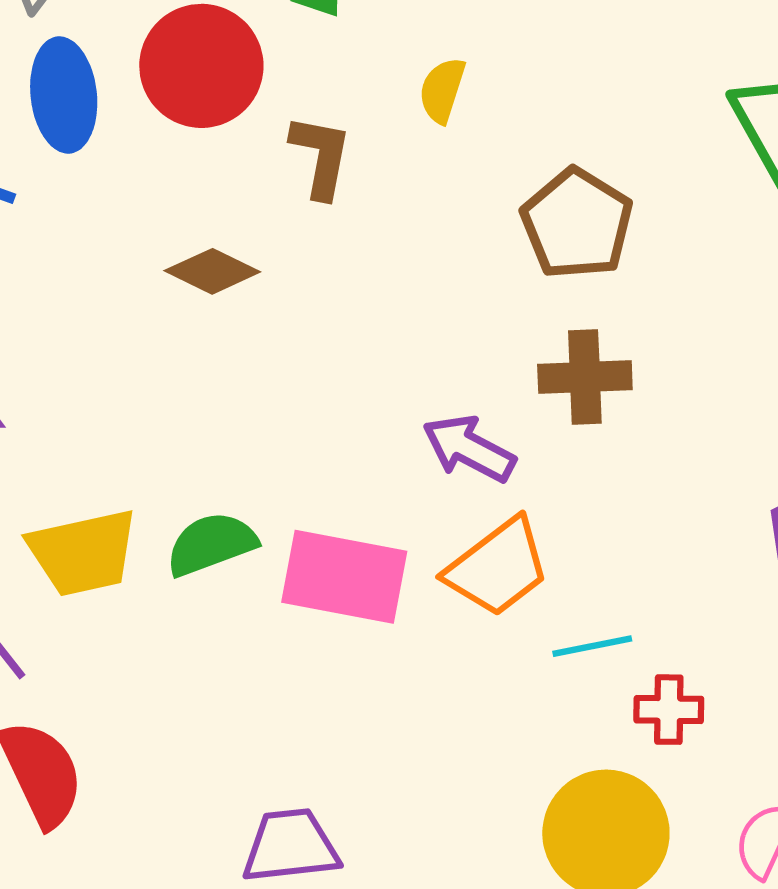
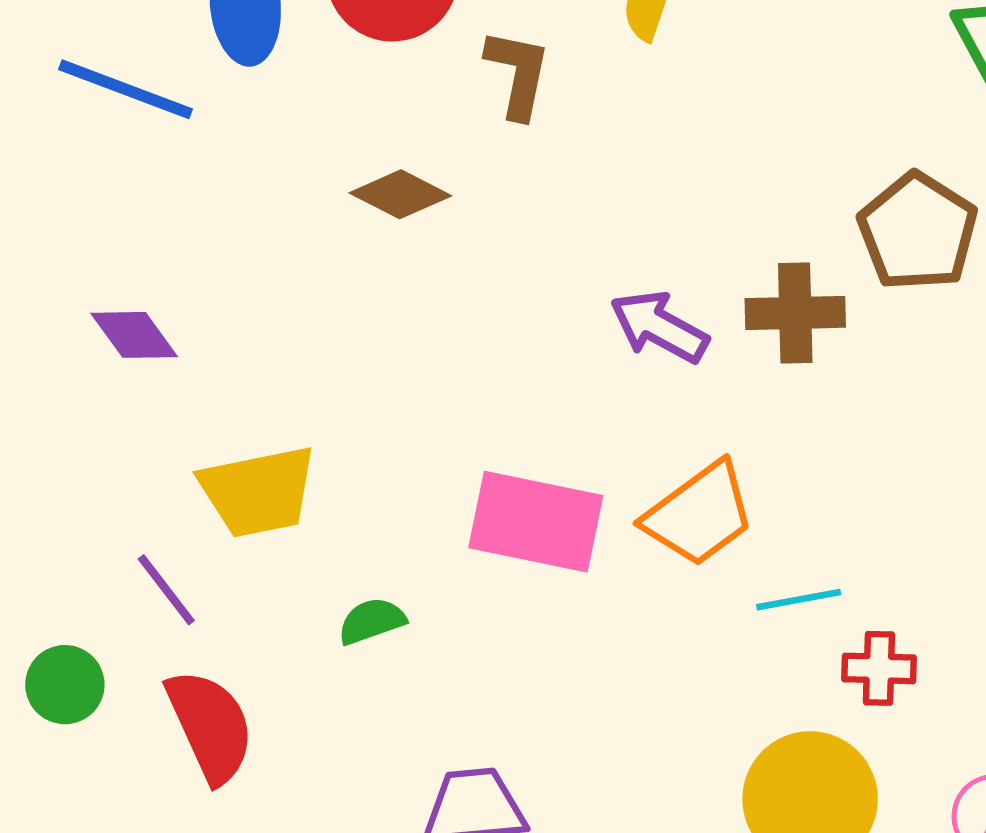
brown pentagon: (577, 224) -> (918, 232), moved
purple arrow: (469, 449) -> (659, 327), moved
green semicircle: (211, 544) -> (372, 621), moved, size x0.7

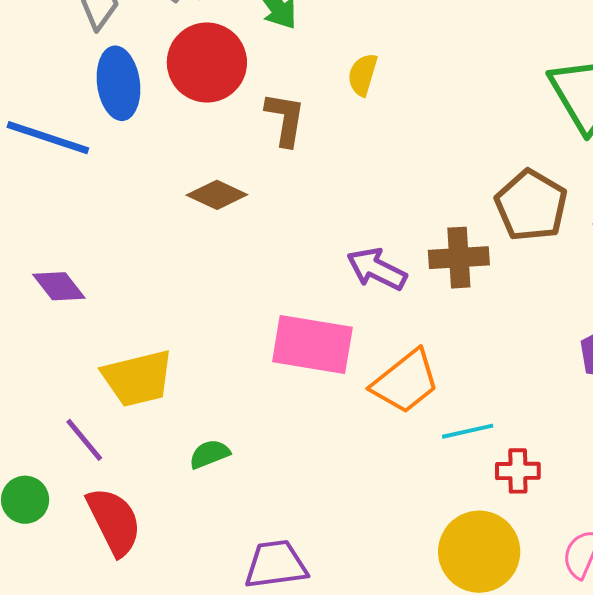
pink rectangle: (536, 522) -> (312, 344), moved

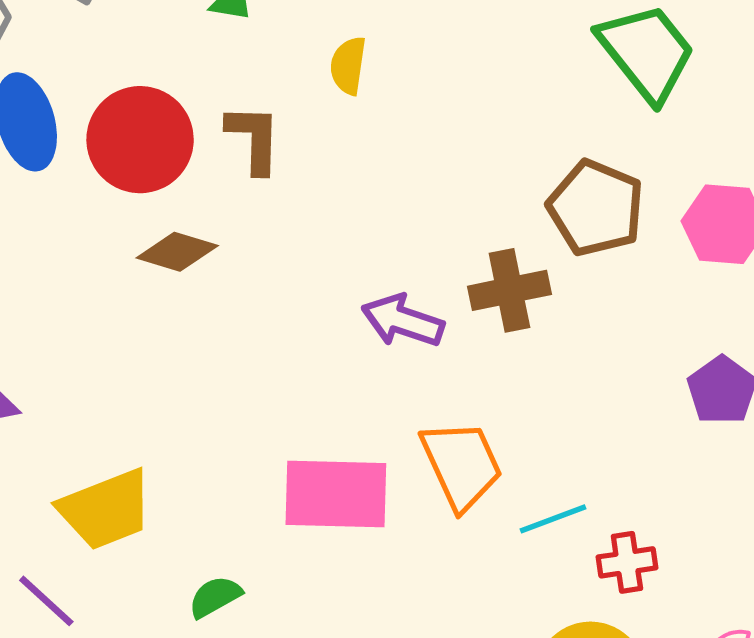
red circle: (207, 62) -> (140, 140), moved
pink rectangle: (312, 344) -> (336, 494), moved
orange trapezoid: (405, 382) -> (461, 465), turned -68

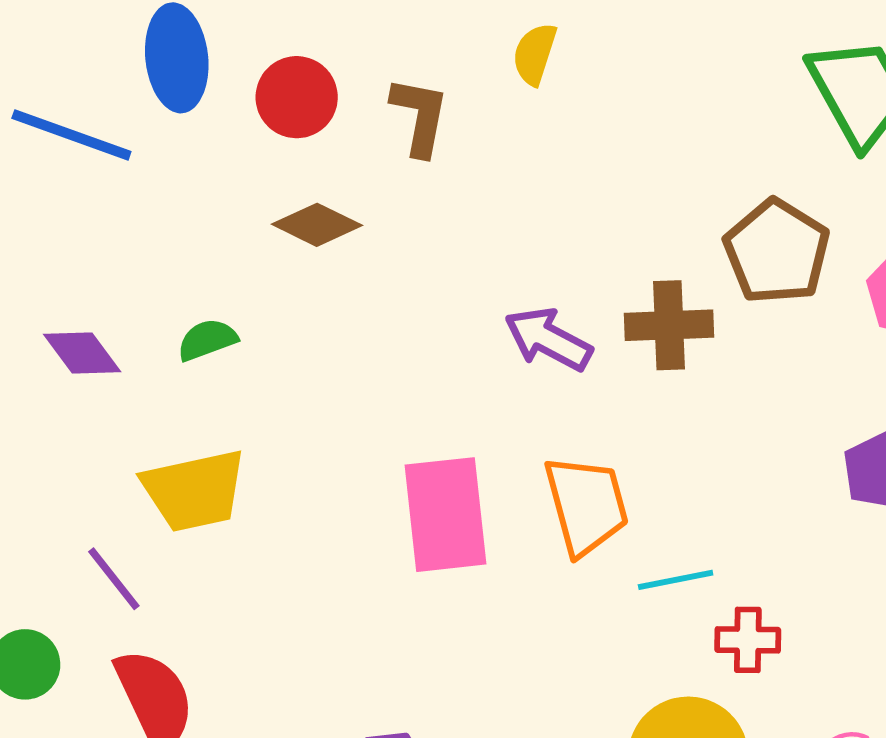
red circle: (140, 140) -> (297, 97), size x0.7
pink rectangle: (336, 494) -> (446, 515), turned 73
green semicircle: (215, 597) -> (207, 340), moved

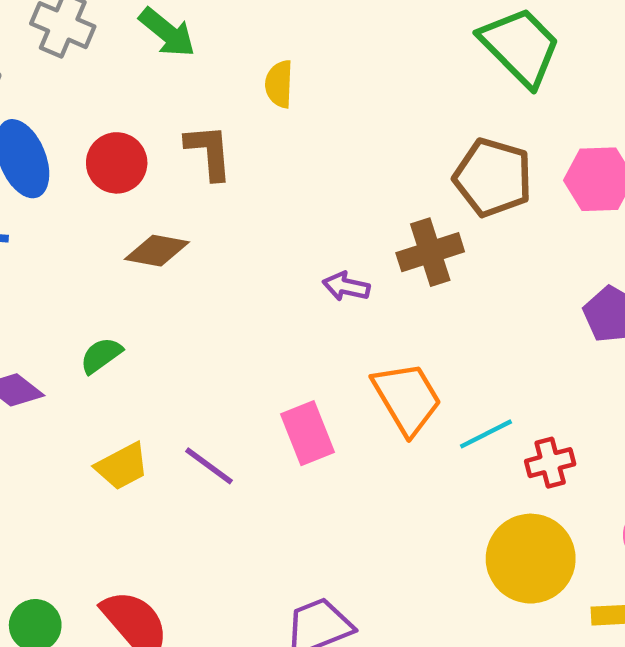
purple arrow: (548, 339) -> (346, 286), size x0.7
yellow trapezoid: (194, 490) -> (122, 466), size x0.7
pink rectangle: (446, 515) -> (308, 433), size x0.7
purple line: (114, 579) -> (209, 466), moved

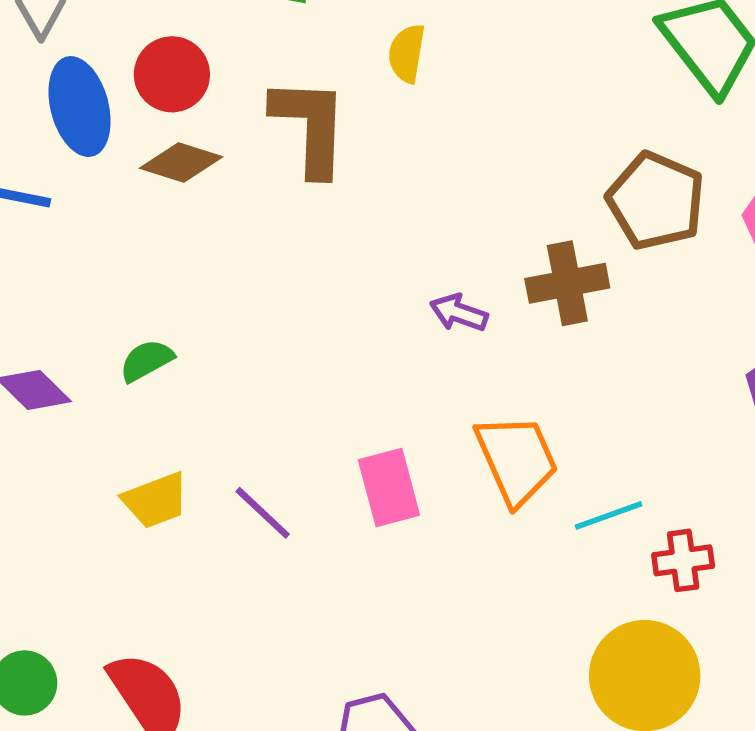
brown L-shape: (209, 152) -> (310, 126), size x1.4
red circle: (117, 163) -> (172, 74), moved
brown diamond: (157, 251) -> (181, 163), moved

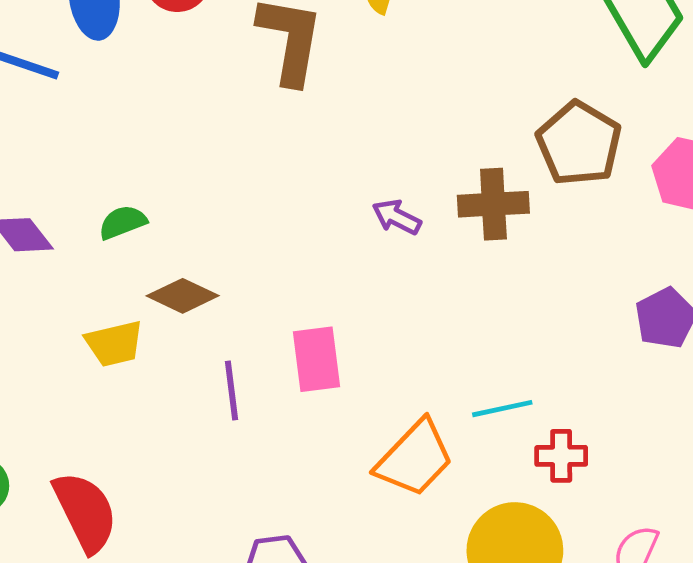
brown diamond: (181, 163) -> (183, 296), moved
orange trapezoid: (517, 459) -> (415, 458), moved, turned 60
purple line: (263, 513) -> (231, 390), moved, turned 32

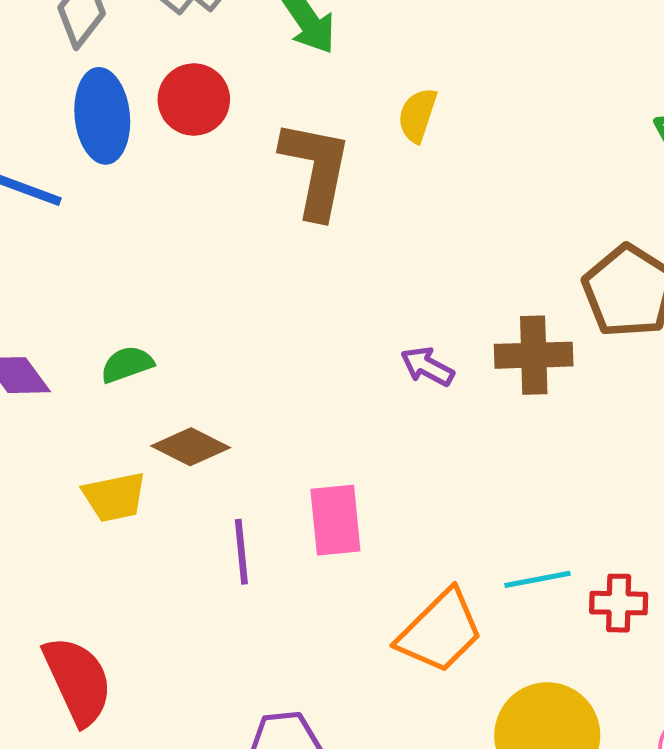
red cross: (561, 456) -> (619, 603), moved

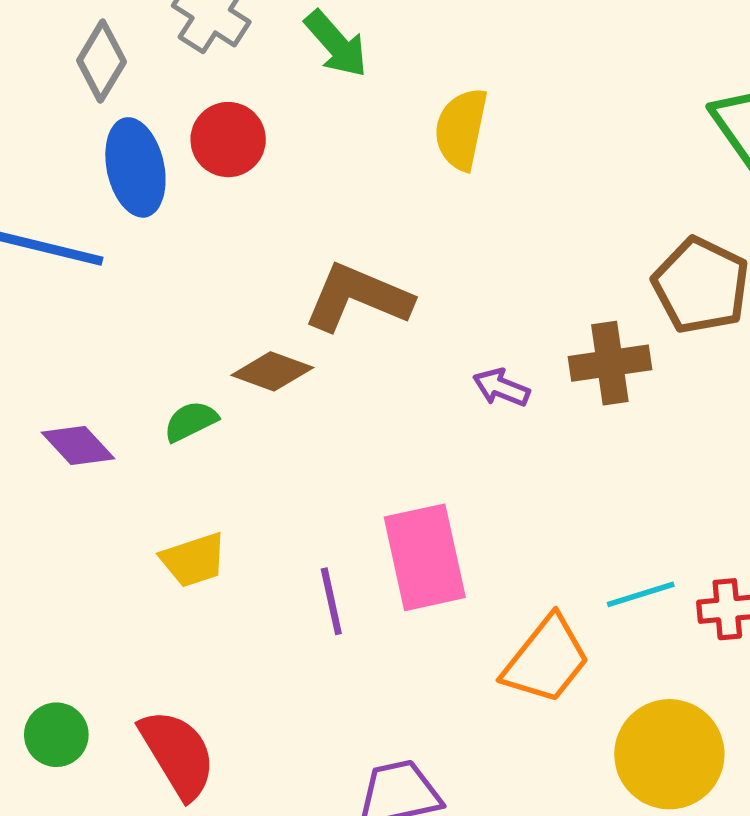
yellow semicircle: (417, 115) -> (461, 129), size x1.4
brown L-shape: (316, 169) -> (358, 297), moved, turned -72
brown diamond: (191, 447) -> (272, 371), moved
pink rectangle: (335, 520) -> (425, 557), size x1.4

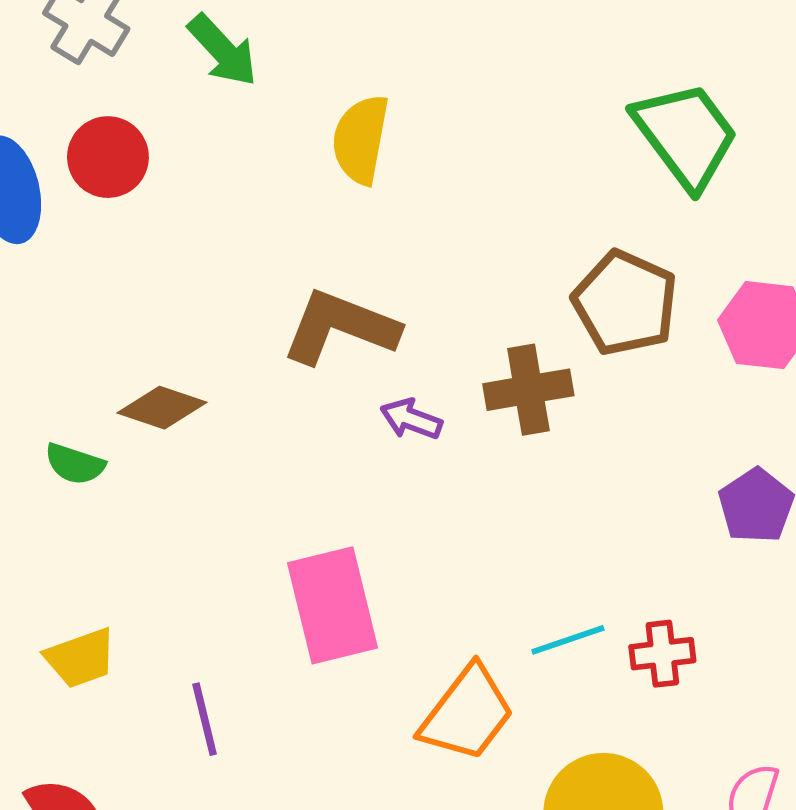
brown L-shape: (358, 297) -> (340, 327), moved
green semicircle: (191, 421) -> (75, 464), turned -134
yellow trapezoid: (194, 560) -> (81, 658), moved
purple line: (331, 601) -> (205, 719), moved

